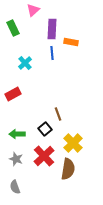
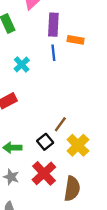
brown line: (58, 114) -> (60, 124), turned 56
yellow cross: (73, 143) -> (78, 145), moved

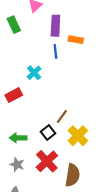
cyan cross: (22, 64) -> (34, 73), moved

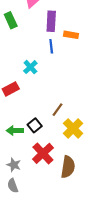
black square: (48, 132) -> (35, 125), moved
gray star: (17, 165) -> (14, 165), moved

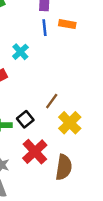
orange rectangle: (71, 35) -> (67, 24), moved

